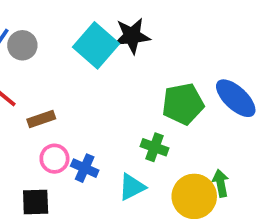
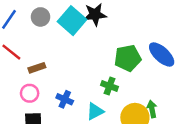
gray circle: (22, 45) -> (40, 17), moved
pink circle: (54, 159) -> (30, 93), moved

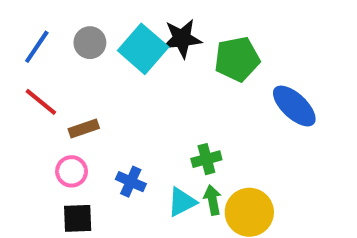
green pentagon: (128, 58) -> (237, 59), moved
green cross: (110, 86) -> (206, 159), turned -35
green arrow: (152, 109) -> (213, 200), moved

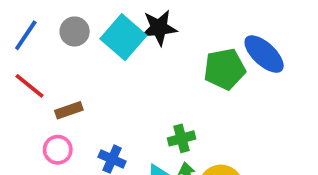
green pentagon: (237, 59) -> (225, 69), moved
blue ellipse: (294, 106) -> (264, 54), moved

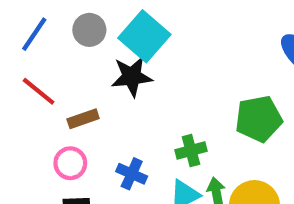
black star: (159, 28) -> (132, 76), moved
green pentagon: (225, 69) -> (259, 119), moved
green cross: (181, 138) -> (191, 151), moved

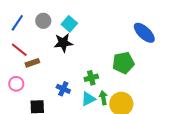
cyan square: (144, 36) -> (69, 24), size x0.7
brown rectangle: (83, 119) -> (32, 63), moved
pink circle: (70, 163) -> (16, 84), moved

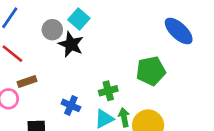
gray circle: (43, 21) -> (52, 30), moved
black star: (63, 43) -> (71, 44), turned 30
brown rectangle: (32, 63) -> (27, 82), moved

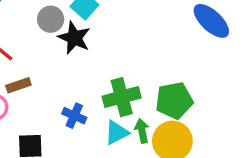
green pentagon: (151, 71) -> (174, 100), moved
green cross: (108, 91) -> (122, 97), size x1.5

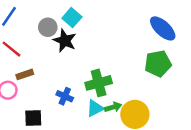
green pentagon: (174, 100) -> (158, 64), moved
green arrow: (142, 131) -> (113, 107), turned 84

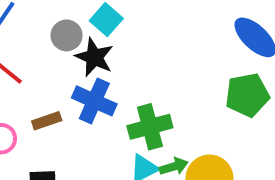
brown rectangle: (25, 74) -> (47, 121), moved
blue cross: (65, 96) -> (94, 101), moved, size x1.5

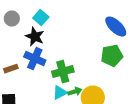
gray circle: (67, 35) -> (12, 19), moved

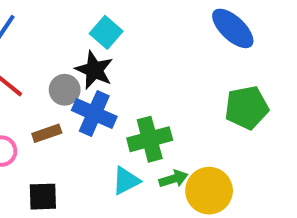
gray circle: (12, 19) -> (65, 90), moved
blue ellipse: (116, 27) -> (233, 28), moved
cyan triangle: (60, 93) -> (126, 181), moved

